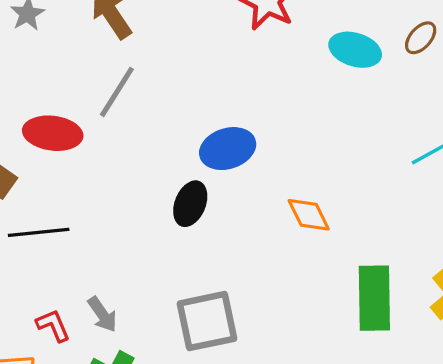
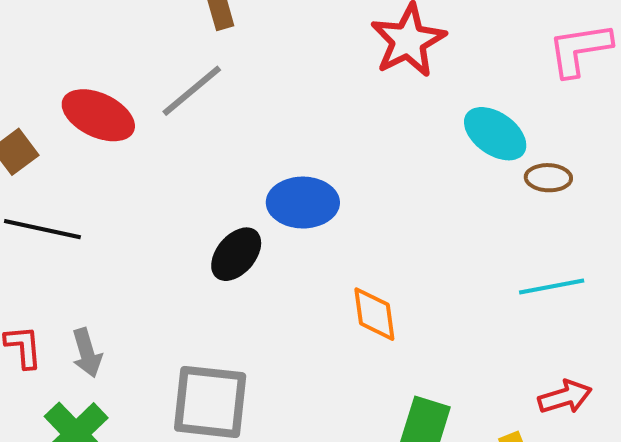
brown ellipse: (421, 38) -> (548, 178), moved, turned 32

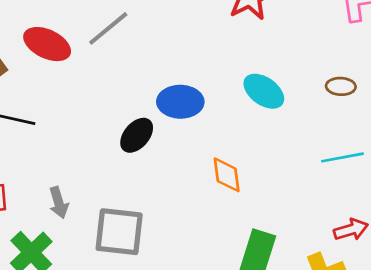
cyan ellipse: (495, 134) -> (264, 91), moved
gray arrow: (87, 353) -> (59, 203), moved

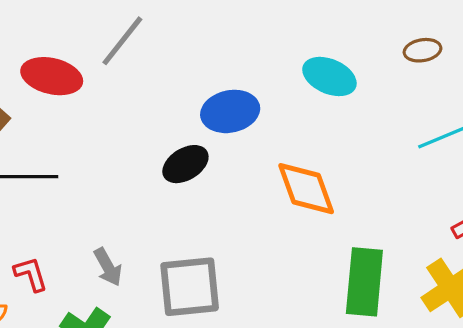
black ellipse: (137, 135) -> (185, 164), turned 30
orange diamond: (227, 175) -> (306, 189), size x1.4

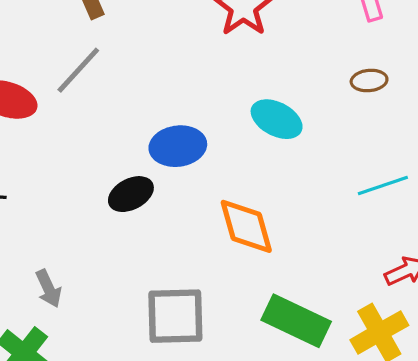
brown ellipse: (423, 50) -> (369, 81), moved
green rectangle: (364, 282) -> (296, 321), turned -74
gray square: (190, 287) -> (175, 316), moved

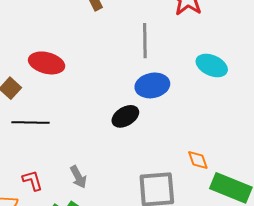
gray line: (78, 70) -> (145, 41), moved, turned -40
orange diamond: (246, 226) -> (198, 160), moved, size x0.6

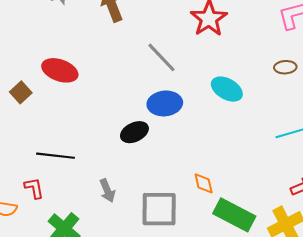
gray line: (145, 41) -> (162, 57), turned -48
black line: (31, 123) -> (55, 156), moved
gray arrow: (78, 177) -> (107, 191), moved

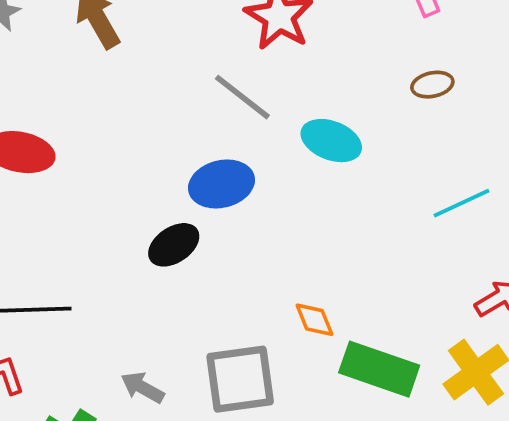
gray line: (162, 57) -> (242, 97), moved
gray arrow: (107, 191) -> (142, 387), moved, turned 150

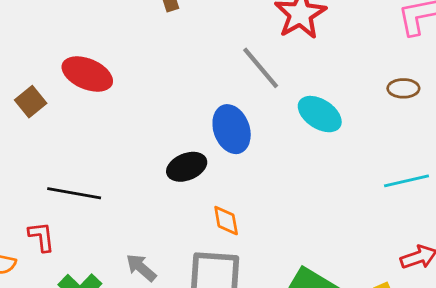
blue ellipse: (221, 184) -> (232, 129), turned 72
orange diamond: (314, 320) -> (226, 221), moved

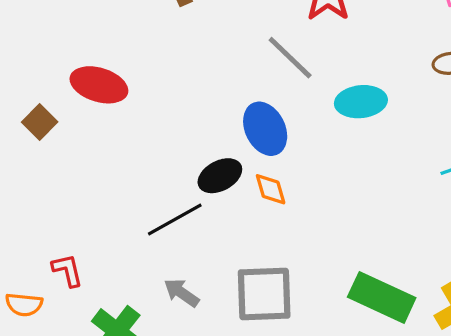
cyan ellipse: (320, 114) -> (361, 102), turned -33
black line: (74, 193) -> (175, 219), moved, turned -33
orange diamond: (226, 221) -> (271, 189), moved

